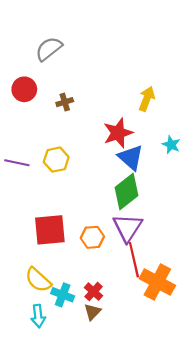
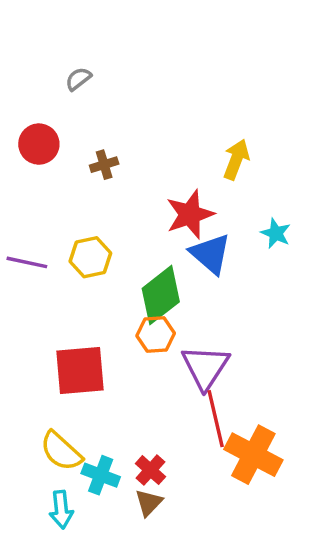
gray semicircle: (49, 49) -> (78, 79), size x0.6
green diamond: (126, 191) -> (161, 295), moved
orange hexagon: (92, 237) -> (156, 334), moved

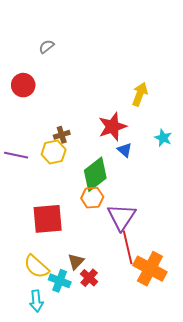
brown cross: (104, 165) -> (62, 135), moved
blue triangle: (210, 254) -> (125, 150), size x0.6
brown triangle: (149, 503) -> (76, 262), moved

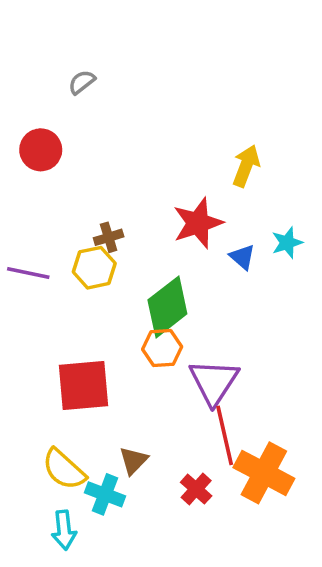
cyan star: (163, 138) -> (287, 243), turned 30
blue triangle: (125, 150) -> (242, 257), moved
red cross: (89, 278) -> (196, 489), moved

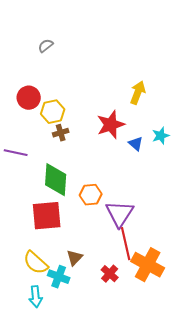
red circle: (41, 150) -> (29, 98), moved
yellow hexagon: (94, 268) -> (53, 112), moved
green diamond: (167, 307) -> (56, 180), moved, turned -48

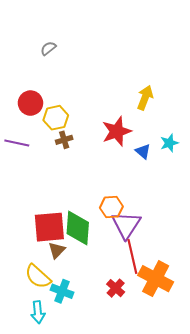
purple line: (16, 153) -> (17, 143), moved
green diamond: (56, 180) -> (78, 228), moved
orange hexagon: (91, 195) -> (111, 207), moved
brown triangle: (75, 258) -> (57, 250), moved

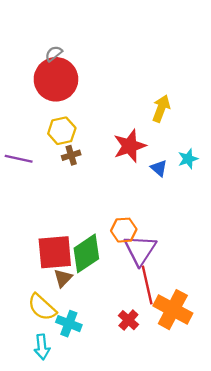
red circle: (30, 103) -> (56, 79), moved, size x1.6
green diamond: (78, 228) -> (86, 253), turned 52

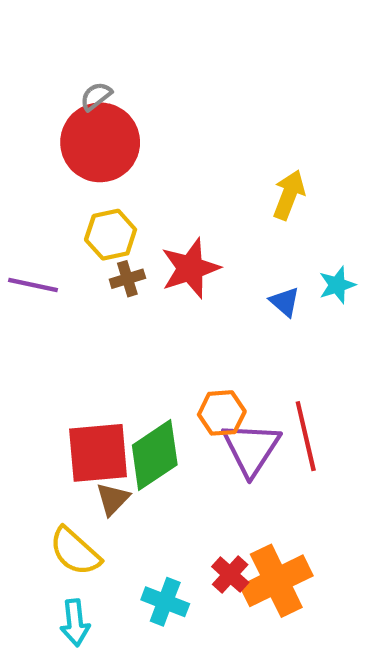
red star: (130, 146) -> (190, 268), moved
red line: (147, 285) -> (306, 436), moved
orange cross: (173, 310) -> (276, 581), moved, turned 36
cyan cross: (69, 324) -> (165, 602), moved

